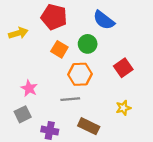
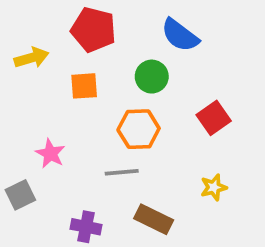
orange square: (59, 49) -> (84, 86), moved, turned -35
gray square: (23, 114) -> (20, 195), moved

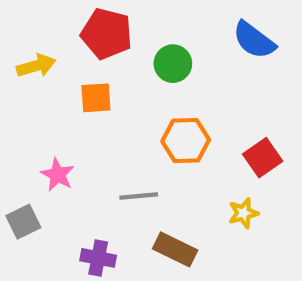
blue semicircle: (180, 35) -> (254, 40), moved
green circle: (152, 77) -> (173, 64), moved
red square: (214, 118) -> (263, 158), moved
orange hexagon: (139, 129) -> (186, 140), moved

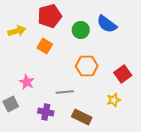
red pentagon: (107, 34) -> (50, 16), turned -30
blue semicircle: (254, 40) -> (107, 24), moved
orange square: (96, 98) -> (45, 46), turned 35
purple cross: (98, 258) -> (46, 112), moved

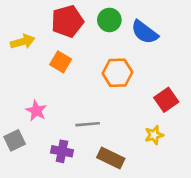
green circle: (81, 30) -> (109, 20), moved
orange hexagon: (87, 66) -> (117, 73), moved

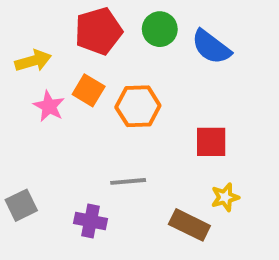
orange hexagon: (117, 73) -> (138, 106), moved
red square: (166, 100) -> (211, 142), moved, turned 35
pink star: (36, 111) -> (49, 106), moved
brown rectangle: (111, 158) -> (189, 225), moved

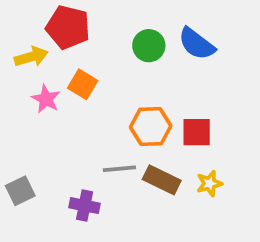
green circle: (160, 29) -> (149, 46), moved
red pentagon: (98, 31) -> (68, 27), moved, turned 30
orange hexagon: (138, 106) -> (151, 127), moved
brown rectangle: (189, 225) -> (162, 180), moved

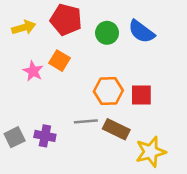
red pentagon: (68, 27) -> (66, 20), moved
yellow arrow: (31, 57) -> (24, 28), moved
yellow star: (209, 183) -> (151, 152), moved, size x1.6
purple cross: (85, 206) -> (45, 136), moved

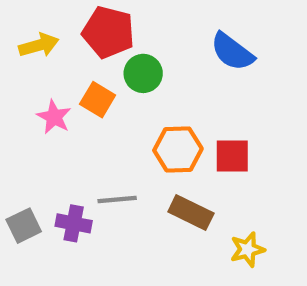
green circle: (107, 33) -> (143, 73), moved
gray line: (86, 121) -> (117, 199), moved
yellow star: (151, 152) -> (247, 249), size x0.7

